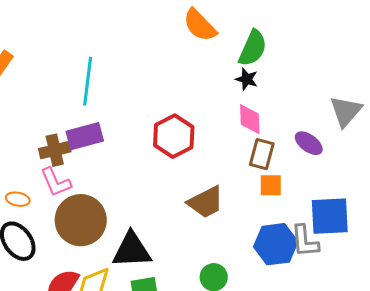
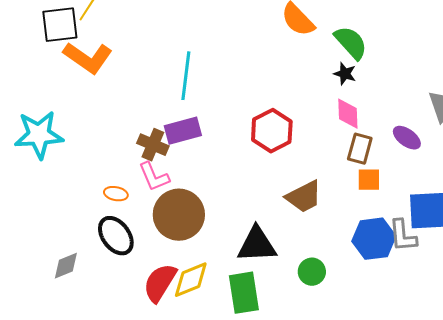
green semicircle: (253, 48) -> (351, 43), turned -66
brown cross: (55, 150) -> (153, 145), turned 36
black triangle: (132, 250) -> (257, 245), moved

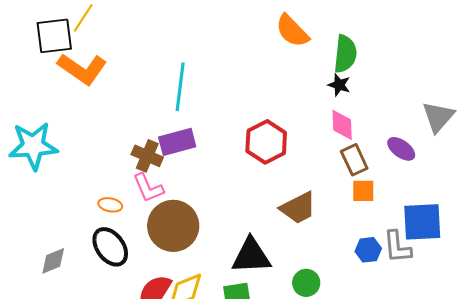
green semicircle: (351, 43) -> (345, 54), turned 48
brown rectangle: (360, 149) -> (354, 160), turned -40
blue hexagon: (374, 239) -> (368, 250), size x0.6
gray diamond: (66, 266) -> (53, 261), moved

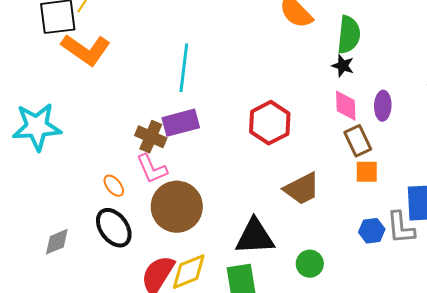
purple ellipse: (401, 149) -> (383, 106), moved, turned 56
orange ellipse: (110, 205) -> (114, 186), turned 40

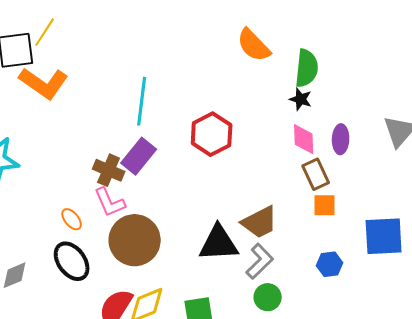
purple rectangle: (181, 123) -> (139, 156), turned -36
red hexagon: (270, 123) -> (212, 134), moved
gray L-shape: (401, 228) -> (260, 261), moved, turned -129
black triangle: (255, 237) -> (219, 243), moved

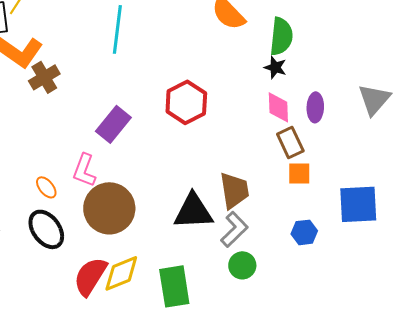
cyan line: (142, 101) -> (117, 29), moved
brown cross: (109, 170) -> (44, 77), moved, turned 36
pink L-shape: (110, 202) -> (84, 170), turned 44
brown trapezoid: (260, 222) -> (234, 190), turned -72

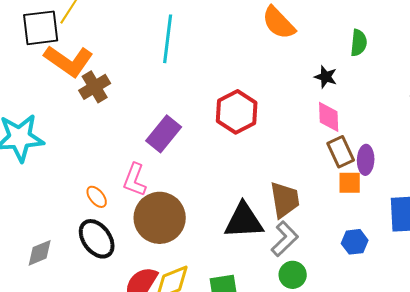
green semicircle: (281, 36) -> (359, 43), moved, size x0.7
purple ellipse: (315, 107) -> (366, 160), moved

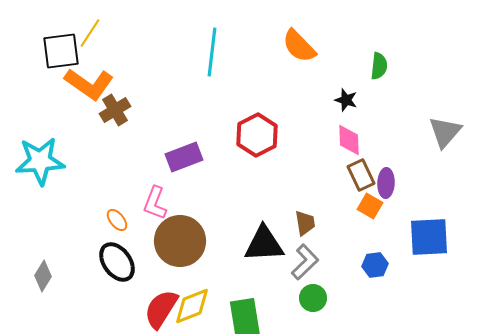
cyan line: (168, 39) -> (212, 52), moved
purple rectangle: (164, 134) -> (184, 157), turned 30
orange square: (350, 183) -> (370, 206), turned 30
brown trapezoid: (285, 200) -> (305, 223), size x0.7
gray diamond: (40, 253) -> (43, 276), moved, turned -36

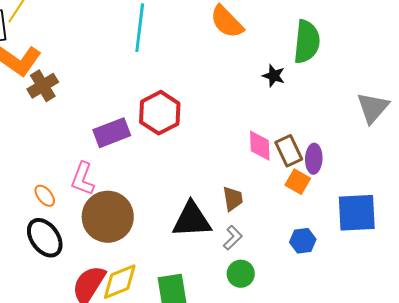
green semicircle: (379, 66) -> (307, 42), size x1.6
red hexagon: (257, 135) -> (160, 113), moved
pink diamond: (349, 140) -> (260, 146), moved
gray L-shape: (305, 262) -> (233, 238), size x0.7

